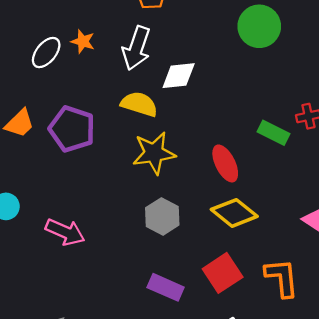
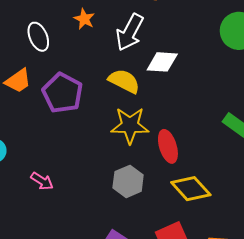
white ellipse: (46, 53) -> (38, 37), moved, turned -72
red ellipse: (225, 163) -> (168, 146), moved
pink arrow: (65, 232) -> (42, 181), size x0.7

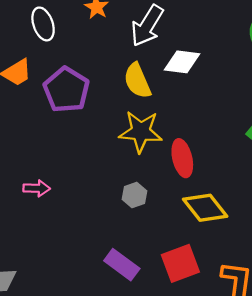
yellow semicircle: (124, 81) -> (137, 81), turned -144
pink arrow: (42, 181) -> (37, 188), turned -35
gray hexagon: (128, 181) -> (134, 195), size x0.7

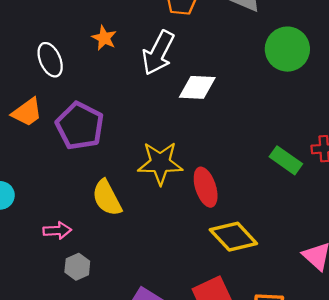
yellow semicircle: (137, 81) -> (107, 198), moved
gray hexagon: (134, 195) -> (77, 267), moved

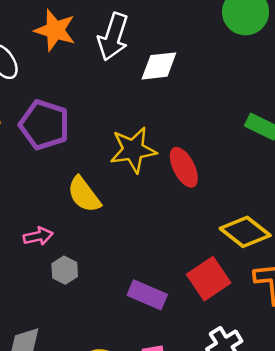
orange star: (104, 38) -> (55, 30), size x1.6
yellow diamond: (233, 237) -> (245, 232), moved

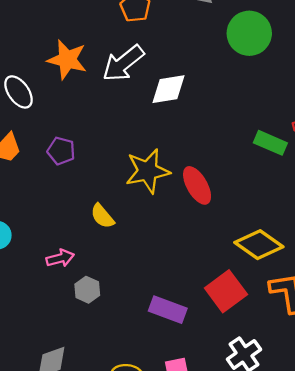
white arrow: (113, 37) -> (123, 63), turned 36
purple pentagon: (44, 125) -> (61, 151), size x0.6
yellow semicircle: (84, 194) -> (102, 216), size x0.7

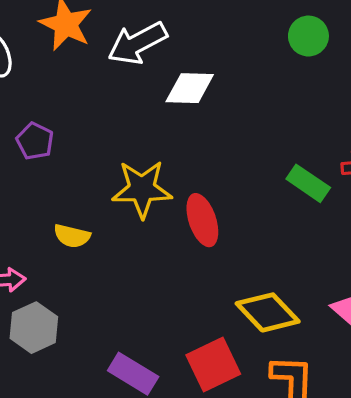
green circle: (249, 33) -> (308, 36), size x0.7
yellow semicircle: (102, 216) -> (72, 236), turned -48
gray hexagon: (87, 290) -> (34, 328), size x1.4

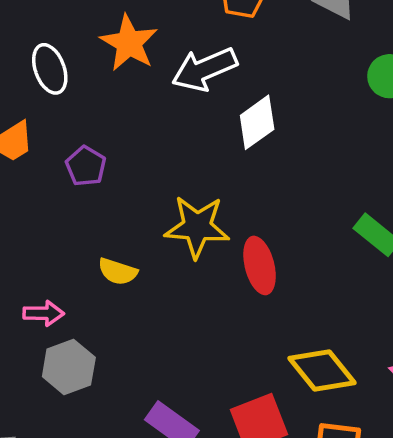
white diamond: (190, 88) -> (257, 122), turned -42

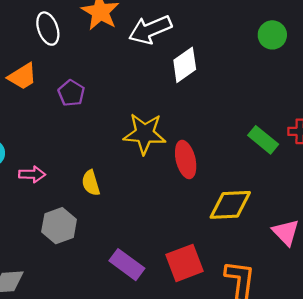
yellow semicircle: (118, 272) -> (91, 183), moved, turned 55
pink arrow: (44, 313) -> (32, 174), moved
yellow diamond: (322, 371) -> (230, 205), moved, turned -54

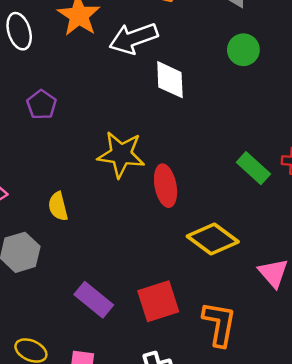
green circle: (272, 35) -> (243, 50), moved
white diamond: (185, 65) -> (170, 80), turned -60
yellow diamond: (230, 205) -> (213, 239), turned 36

